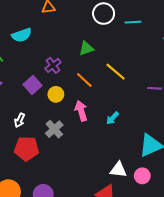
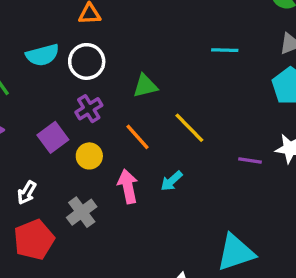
white circle: (104, 14) -> (87, 61), moved
cyan arrow: (112, 118) -> (172, 181), moved
red pentagon: (27, 149) -> (34, 240), turned -30

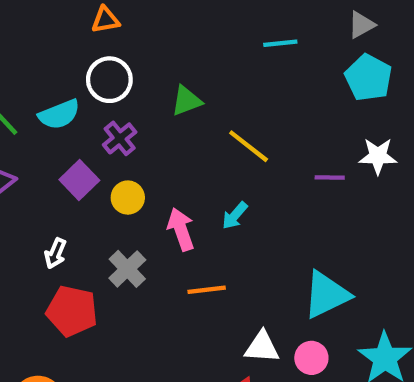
cyan semicircle: (42, 55) -> (59, 114), moved
orange line: (137, 137) -> (207, 290), moved, turned -48
red pentagon: (34, 240) -> (72, 311), turned -30

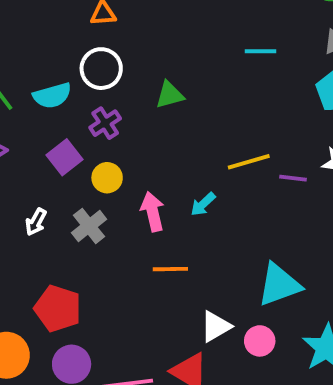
yellow line: (249, 146) -> (249, 162), moved, turned -60
gray cross: (127, 269) -> (89, 226), moved
red pentagon: (72, 311) -> (58, 308), moved
white triangle: (262, 347) -> (216, 326), turned -40

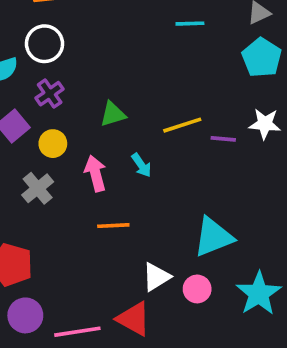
green triangle: (170, 95) -> (113, 114), moved
cyan arrow: (203, 204) -> (141, 165), turned -80

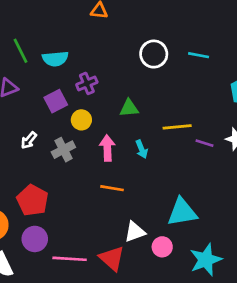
white circle: (45, 44) -> (154, 54), moved

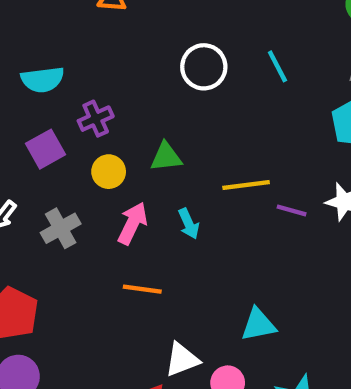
cyan line: (199, 55) -> (277, 66), turned 54
yellow circle: (81, 120) -> (109, 172), moved
pink arrow: (107, 148) -> (132, 223), turned 30
cyan triangle: (182, 212) -> (258, 325), size x0.7

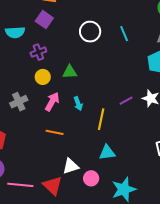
purple square: (45, 149) -> (44, 20), moved, turned -30
yellow line: (246, 185) -> (101, 119), moved, turned -75
purple line: (292, 210) -> (126, 101), turned -48

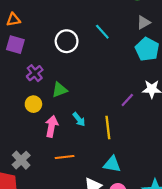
purple cross: (38, 52) -> (35, 73), moved
gray cross: (19, 102) -> (21, 160), moved
cyan triangle: (107, 152) -> (112, 164), moved, turned 36

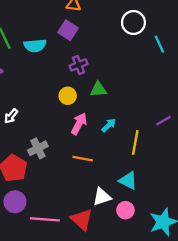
white circle: (67, 41) -> (133, 22), moved
cyan arrow: (79, 119) -> (109, 125), turned -112

